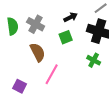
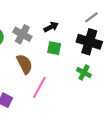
black arrow: (71, 17) -> (51, 27), moved
green square: (66, 37) -> (54, 48), turned 32

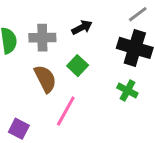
gray cross: (22, 34) -> (42, 38), turned -30
green square: (54, 48) -> (78, 66), moved, turned 32

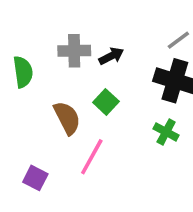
gray cross: (42, 38) -> (74, 51), moved

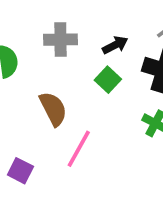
black arrow: (111, 56) -> (115, 45), moved
green square: (106, 102) -> (108, 80), moved

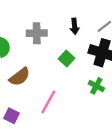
black arrow: (115, 45) -> (75, 26), moved, turned 112
brown semicircle: (53, 109) -> (20, 77), moved, turned 80

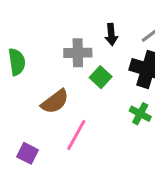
gray cross: (37, 33) -> (78, 53), moved
brown semicircle: (20, 77) -> (55, 102), moved

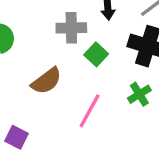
green cross: (140, 114) -> (139, 94), turned 30
pink line: (76, 135) -> (90, 111), moved

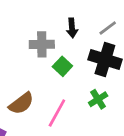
brown semicircle: (46, 81) -> (21, 103), moved

